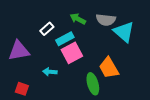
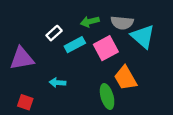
green arrow: (78, 19) -> (90, 22), turned -42
pink square: (72, 53) -> (106, 48), moved

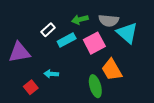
red square: (25, 102) -> (31, 87), moved, turned 32

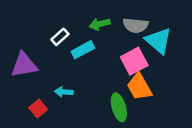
pink square: (94, 43) -> (134, 61), moved

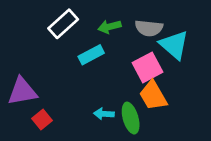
white rectangle: (60, 37) -> (63, 24), moved, size x1.5
purple triangle: (24, 65) -> (22, 91), moved
cyan arrow: (64, 92) -> (104, 114), moved

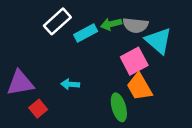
green arrow: (109, 27) -> (111, 24), moved
cyan rectangle: (91, 55) -> (86, 33), moved
cyan arrow: (104, 114) -> (70, 84), moved

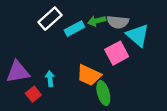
cyan arrow: (70, 84) -> (50, 79), moved, turned 80
orange trapezoid: (139, 87) -> (89, 75), moved, turned -35

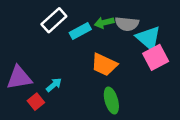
pink square: (117, 53) -> (156, 57), moved
orange trapezoid: (89, 75) -> (104, 65), moved
cyan arrow: (50, 79) -> (54, 85), turned 56

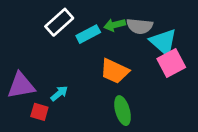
red square: (36, 102) -> (39, 112), turned -35

